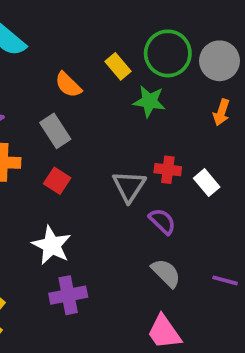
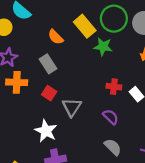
yellow rectangle: (118, 66) -> (85, 26), size x1.5
gray triangle: (129, 186) -> (72, 107), moved

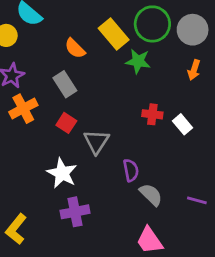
orange cross: (17, 82) -> (23, 109), turned -30
purple semicircle: (111, 117) -> (131, 170), moved, turned 35

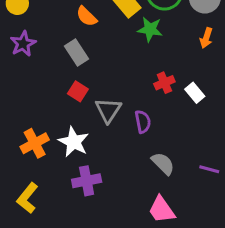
orange cross: (23, 109) -> (35, 143), moved
red cross: (152, 114) -> (164, 83), turned -30
purple semicircle: (131, 170) -> (143, 122), moved

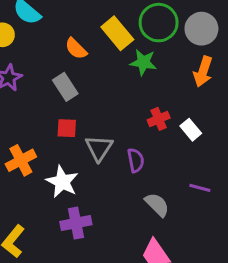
orange arrow: (206, 38) -> (203, 72), size x1.4
red square: (78, 91) -> (67, 128), turned -30
orange cross: (35, 143) -> (21, 160), moved
purple line: (209, 169) -> (200, 188), moved

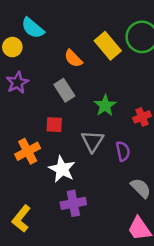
green star: (143, 62) -> (105, 105), moved, turned 30
red square: (67, 128) -> (54, 125), moved

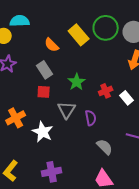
cyan semicircle: (33, 28) -> (20, 21), turned 138
red square: (54, 125) -> (44, 92), moved
purple cross: (73, 203) -> (52, 172), moved

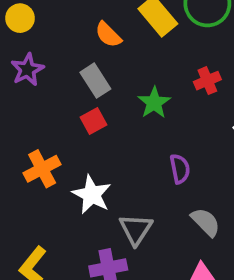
red cross: (106, 91) -> (207, 81), moved
red square: (44, 92) -> (94, 121), turned -32
gray triangle: (67, 110) -> (136, 229), moved

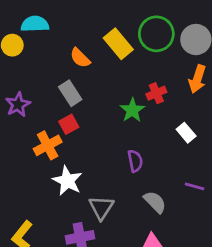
purple star: (27, 70) -> (18, 104), moved
green star: (154, 103) -> (132, 110), moved
orange cross: (42, 169) -> (48, 145), moved

